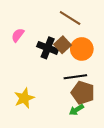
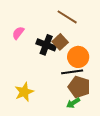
orange circle: (82, 49) -> (78, 57), moved

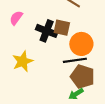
brown square: (60, 42) -> (62, 28), turned -35
yellow star: (24, 92) -> (23, 61), moved

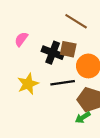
black line: (75, 60) -> (63, 83), moved

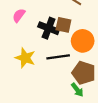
yellow star: (28, 84) -> (25, 58), turned -30
green arrow: (83, 117) -> (77, 90), turned -96

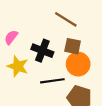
brown square: (63, 25) -> (73, 46), moved
yellow star: (25, 58) -> (18, 66), moved

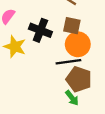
black line: (52, 81) -> (68, 62), moved

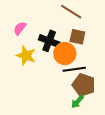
orange circle: (78, 44) -> (65, 53), moved
green arrow: (72, 98) -> (77, 102), turned 80

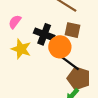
black line: (74, 69) -> (69, 63), turned 45

